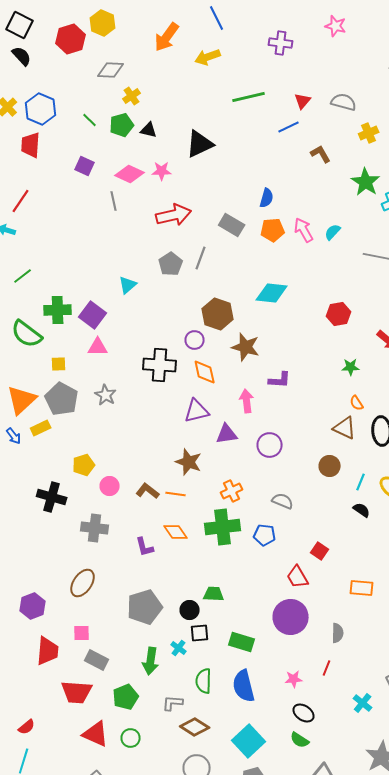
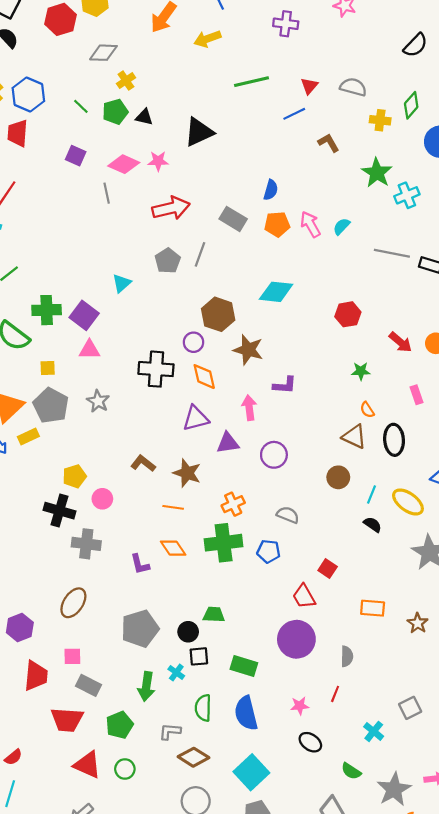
yellow cross: (369, 133) -> (380, 120), turned 30
brown L-shape: (148, 491) -> (143, 463), moved
black cross: (52, 497) -> (59, 511), moved
green semicircle: (300, 740) -> (351, 771), moved

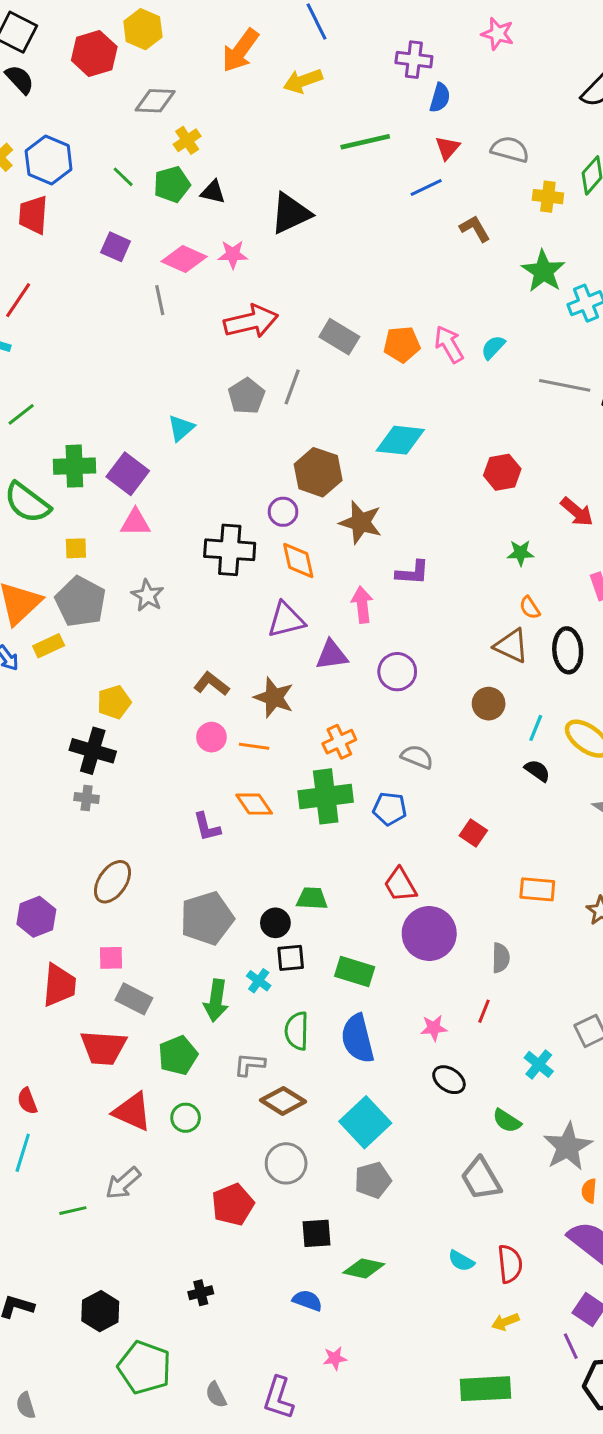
blue semicircle: (271, 190) -> (440, 98), moved
pink circle: (102, 499) -> (211, 737), moved
gray cross: (86, 544) -> (87, 798), moved, size x0.6
red trapezoid: (304, 596) -> (400, 885), moved
red semicircle: (13, 757) -> (27, 1101), turned 108

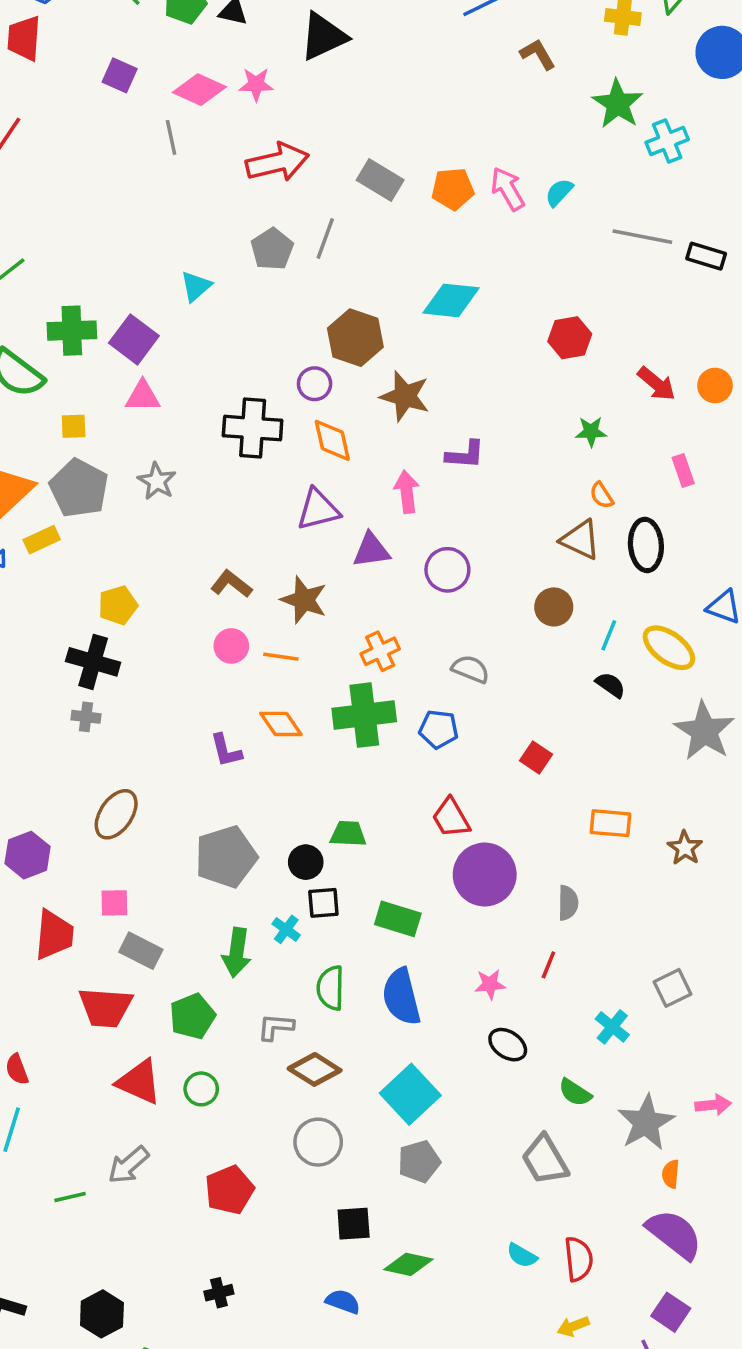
red pentagon: (233, 1205) -> (230, 1190), moved

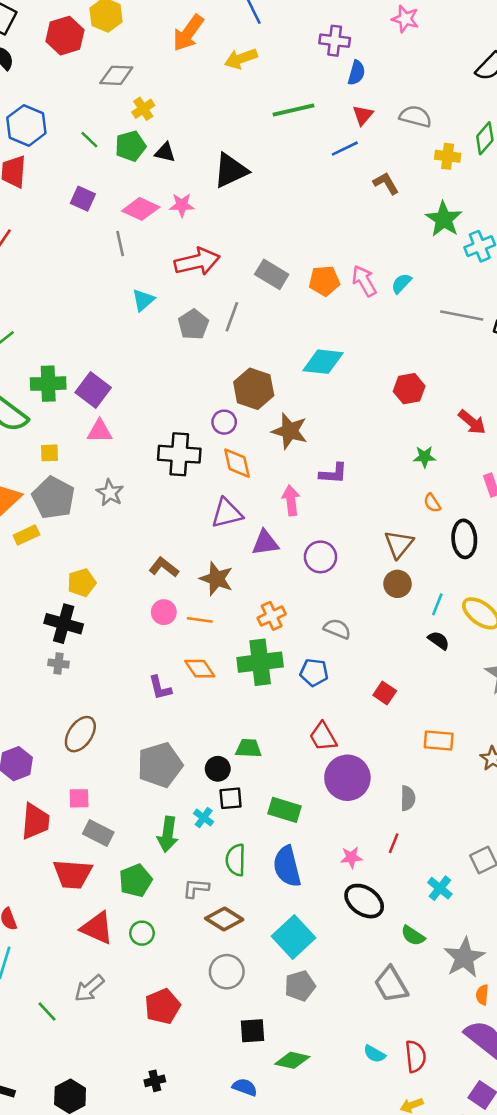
cyan triangle: (196, 286) -> (143, 300), moved
brown triangle: (580, 540) -> (399, 544), moved, turned 44
black ellipse: (508, 1045) -> (364, 901), size x1.4
green line: (70, 1197) -> (47, 1011), turned 60

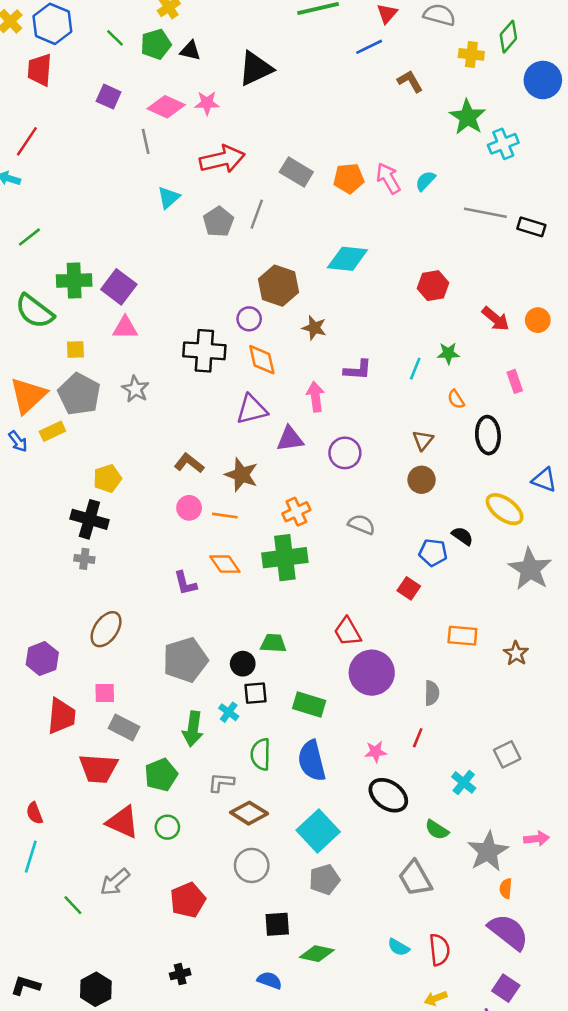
brown star: (290, 431) -> (314, 328), size x0.7
brown triangle: (399, 544) -> (423, 440), size x0.7
cyan line: (437, 604) -> (415, 369), moved
blue pentagon: (314, 672) -> (433, 553), moved

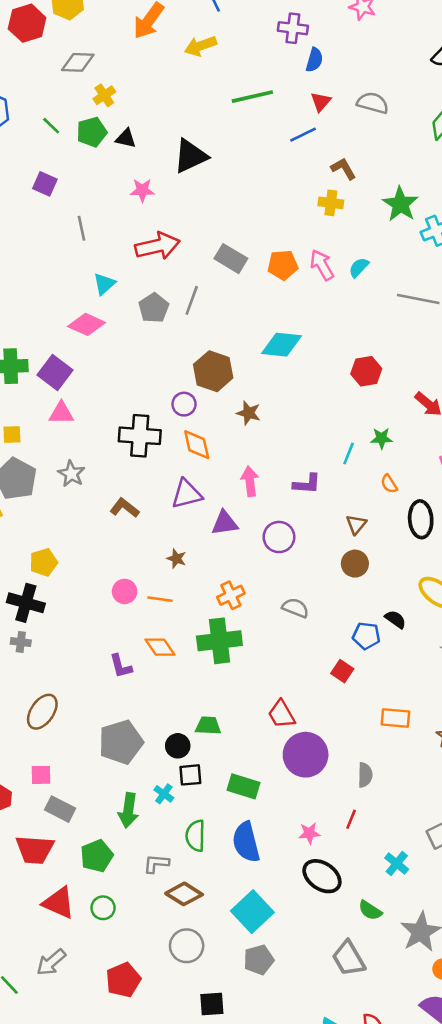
yellow cross: (471, 54) -> (331, 203), moved
pink diamond: (166, 107) -> (87, 324), moved
purple L-shape: (358, 370) -> (307, 484), moved
brown L-shape: (189, 463) -> (125, 508), moved
brown star: (241, 475) -> (176, 559), size x0.6

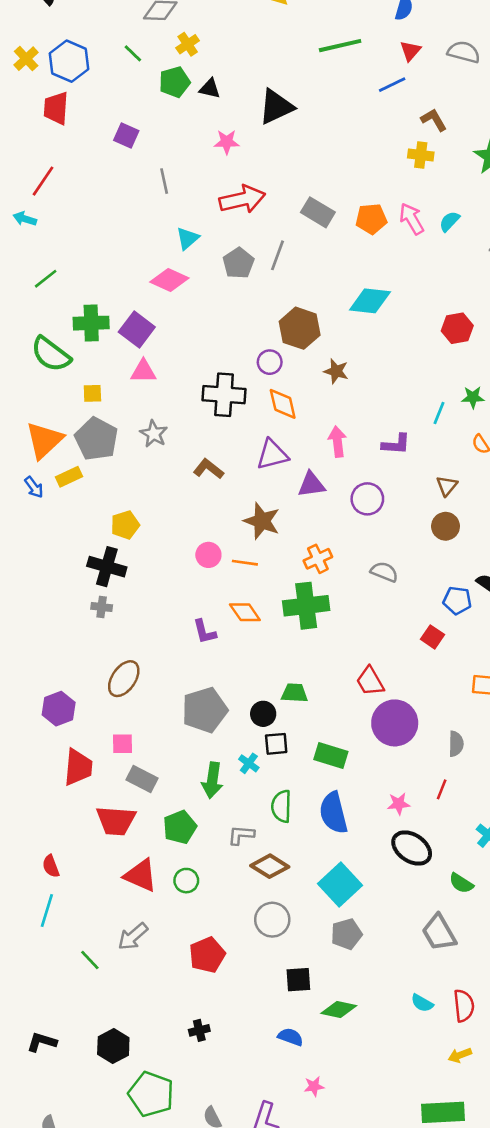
green line: (51, 126) -> (133, 53), moved
brown star: (176, 559) -> (262, 521), size x1.8

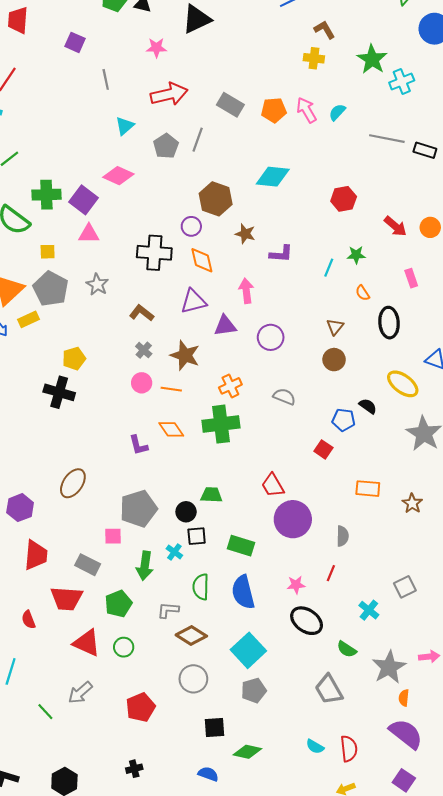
pink diamond: (169, 280) -> (118, 176), moved
purple L-shape: (396, 444) -> (281, 254), moved
gray cross: (102, 607) -> (144, 350), moved, turned 35
pink square: (122, 744) -> (113, 536), moved
red semicircle: (51, 866) -> (28, 620), moved

